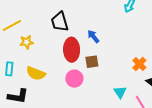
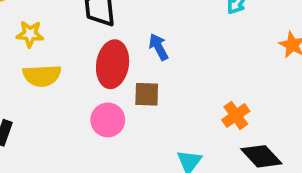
yellow semicircle: (36, 73) -> (42, 76), moved, turned -36

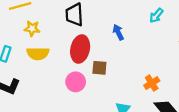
blue arrow: (159, 47) -> (118, 32), moved

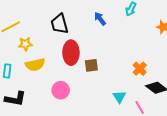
blue arrow: (118, 32) -> (100, 19), moved
pink circle: (76, 82) -> (61, 90), moved

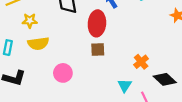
red ellipse: (71, 53) -> (97, 23), moved
orange cross: (140, 69) -> (141, 62), moved

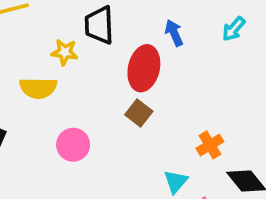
yellow star: (30, 21) -> (65, 52), moved
brown square: (98, 49) -> (139, 113), turned 32

